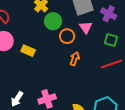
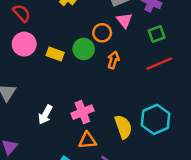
green circle: (53, 21) -> (84, 49), moved
green square: (111, 40) -> (157, 34), turned -32

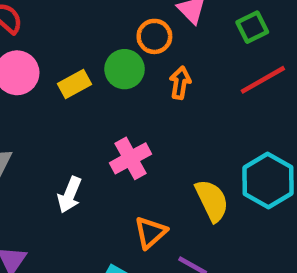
yellow rectangle: (55, 54) -> (75, 84), turned -42
pink cross: (82, 112) -> (130, 158), moved
orange triangle: (87, 141) -> (150, 233), turned -30

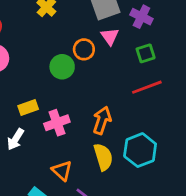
orange arrow: (180, 83) -> (102, 120), moved, size x1.4
yellow rectangle: (75, 84) -> (28, 107), moved
orange triangle: (150, 233) -> (62, 171), turned -45

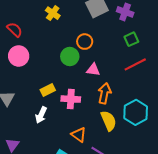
pink triangle: (110, 36) -> (93, 70), moved, turned -40
pink cross: (57, 123) -> (71, 99), turned 30

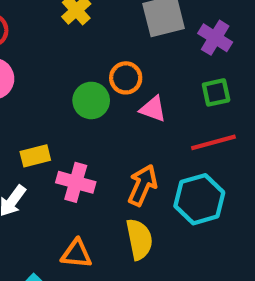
pink triangle: (93, 70) -> (153, 109), moved
cyan hexagon: (136, 112) -> (199, 199), moved
orange triangle: (79, 135) -> (76, 254), turned -42

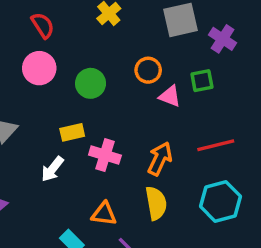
green square: (216, 92) -> (202, 81), moved
green circle: (91, 100) -> (91, 83), moved
red line: (213, 142) -> (216, 145), moved
cyan hexagon: (199, 199) -> (220, 201), moved

